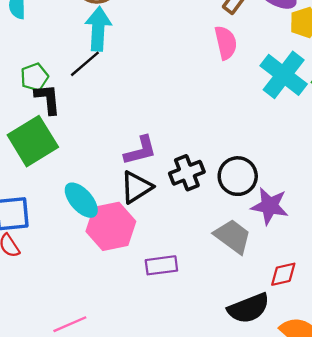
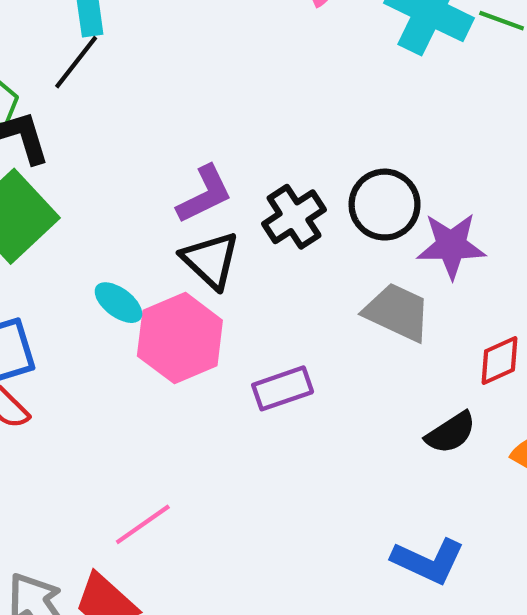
black triangle: (136, 187) -> (211, 260), turned -33
cyan ellipse: (81, 200) -> (118, 303), size x0.7
black semicircle: (249, 308) -> (451, 433), size x0.7

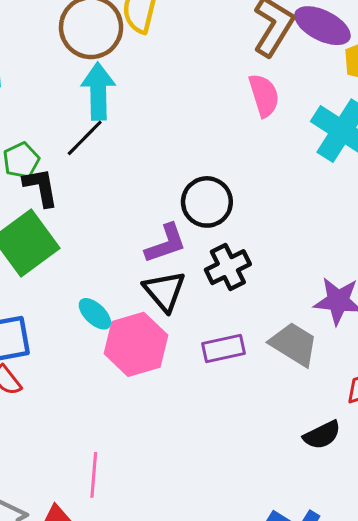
black circle: (385, 205) -> (207, 202), moved
purple rectangle: (283, 388) -> (224, 348), moved
pink line: (143, 524) -> (94, 475), turned -57

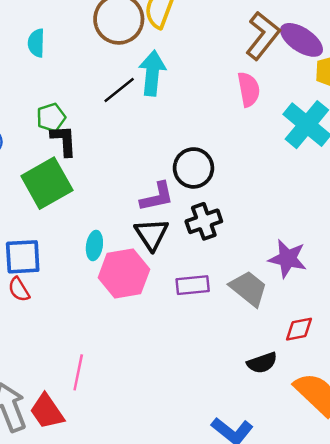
cyan arrow: (98, 91) -> (152, 73), moved
black line: (85, 138) -> (119, 90), moved
cyan ellipse: (95, 314) -> (94, 245), turned 48

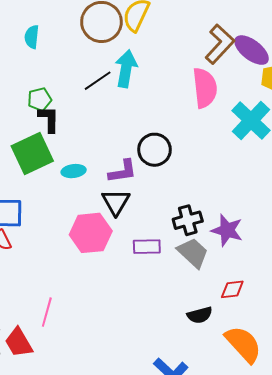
pink semicircle: (249, 89) -> (205, 88), size x1.4
black cross: (204, 221) -> (188, 220), moved
cyan ellipse: (94, 245) -> (74, 171), moved, turned 70

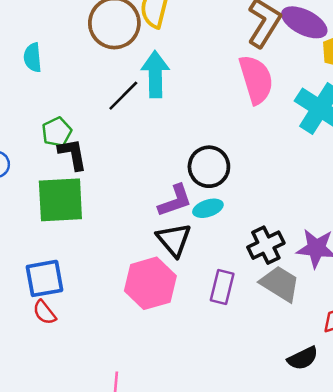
green square: (32, 153) -> (60, 200), turned 33
cyan ellipse: (74, 171) -> (208, 208), moved
purple rectangle: (147, 247) -> (222, 287), turned -64

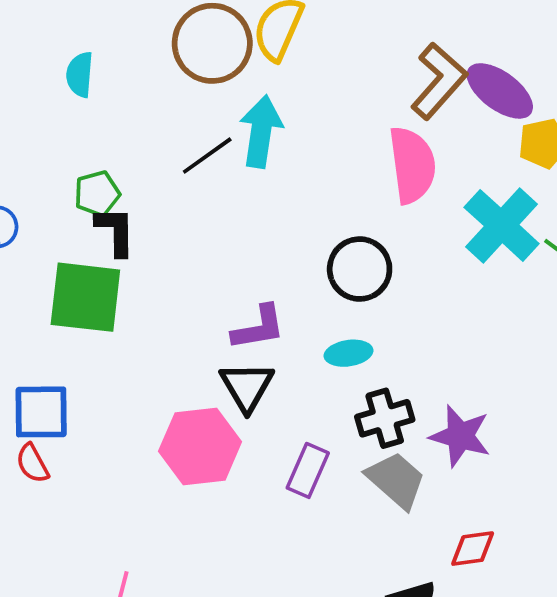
black circle: (209, 167) -> (360, 269), moved
cyan ellipse: (208, 208) -> (349, 353), moved

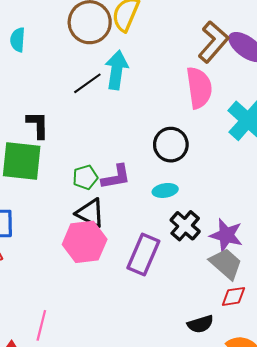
green pentagon: (97, 194) -> (85, 177), moved
black triangle: (247, 386) -> (90, 213), moved, turned -32
black cross: (385, 418) -> (185, 226), turned -32
purple rectangle: (308, 470) -> (143, 254), size x1.4
gray trapezoid: (396, 480) -> (226, 264), moved

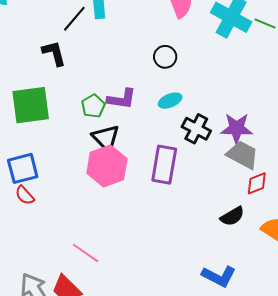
black L-shape: (38, 125) -> (54, 53), moved
black circle: (171, 145) -> (165, 57), size x0.7
purple L-shape: (116, 177) -> (122, 99), turned 32
black triangle: (90, 213) -> (106, 138), turned 32
pink line: (41, 325) -> (85, 253), turned -56

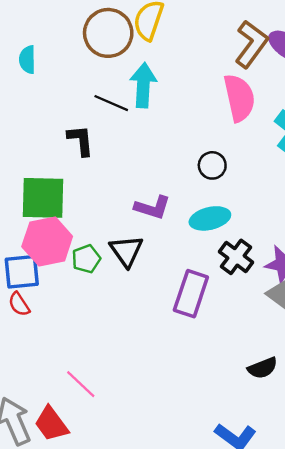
black line: (74, 19) -> (111, 103), turned 64
cyan ellipse: (170, 101) -> (210, 218), size x1.4
green pentagon: (93, 106) -> (86, 259), moved
pink hexagon: (107, 166) -> (47, 241), moved

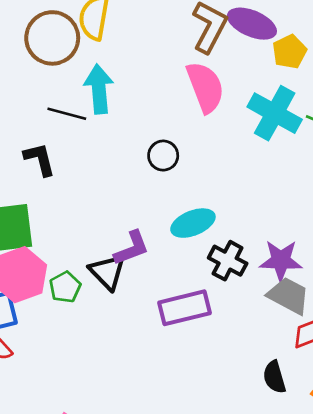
black circle: (212, 165) -> (163, 156), moved
purple L-shape: (152, 207) -> (132, 248), moved, turned -30
purple rectangle: (191, 294) -> (185, 308), turned 66
black semicircle: (263, 368) -> (274, 377), turned 104

